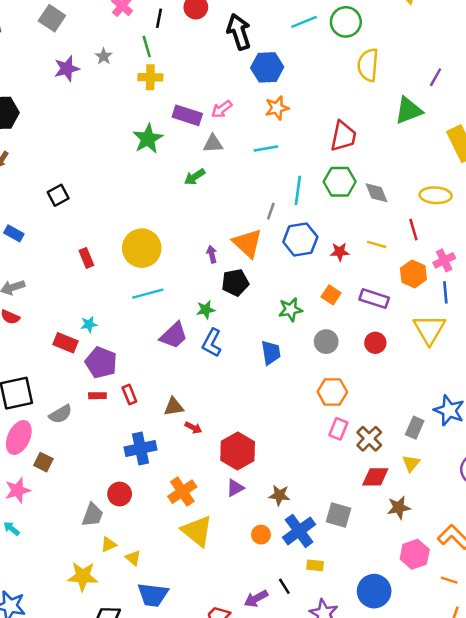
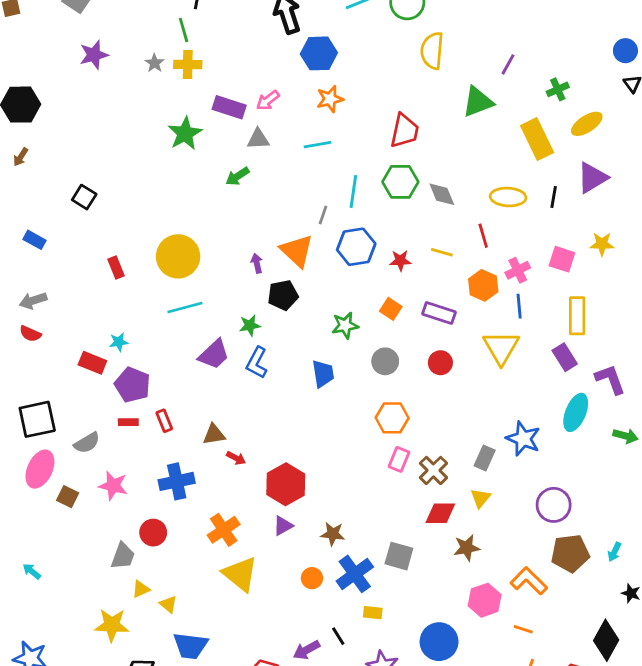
gray star: (104, 56) -> (155, 63), moved
black square: (58, 195) -> (84, 197), turned -30
pink star: (18, 490) -> (113, 486), moved, turned 30

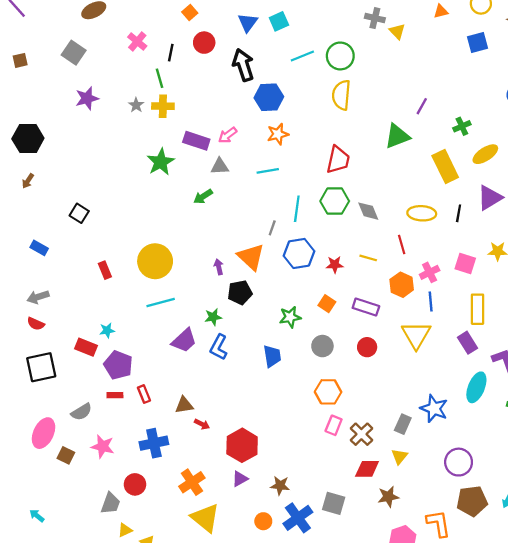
yellow semicircle: (432, 51) -> (341, 95), moved
black square: (37, 419) -> (41, 367), moved
orange L-shape: (529, 581) -> (438, 523), turned 36

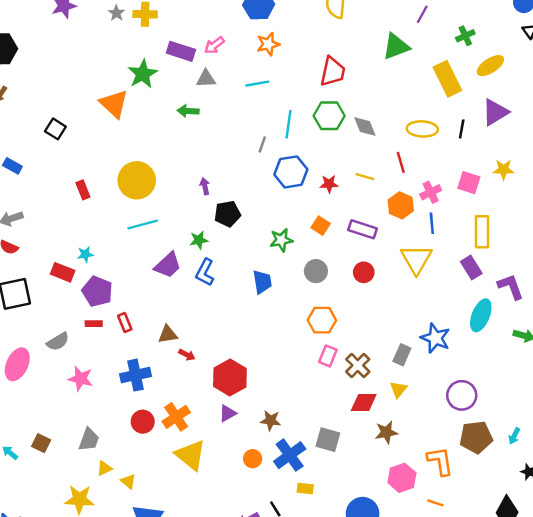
green arrow: (203, 197) -> (188, 111), turned 36
orange triangle: (251, 257) -> (114, 104), moved
brown square: (66, 455) -> (41, 443), moved
red circle: (135, 484) -> (143, 422), moved

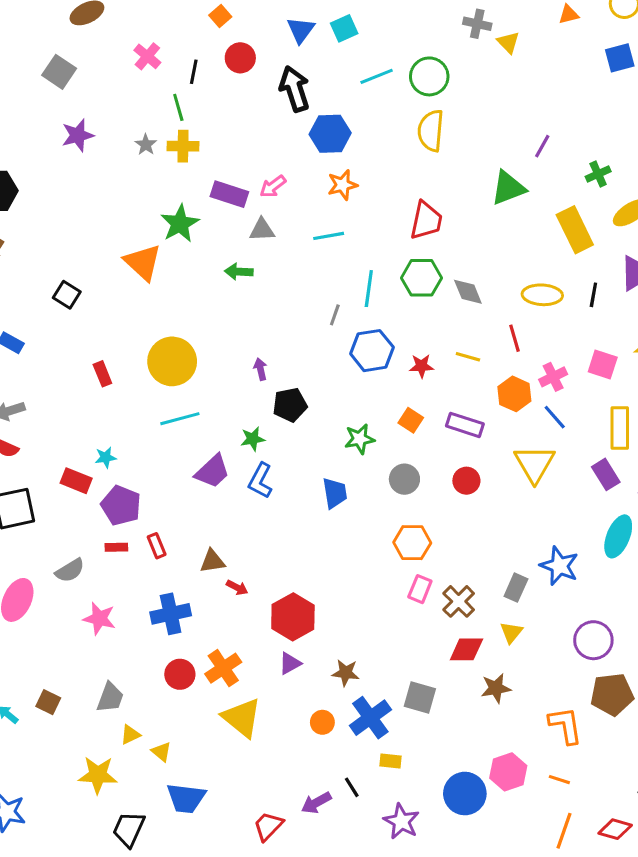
blue line: (432, 223) -> (555, 417), turned -36
pink hexagon: (402, 478) -> (508, 772), moved

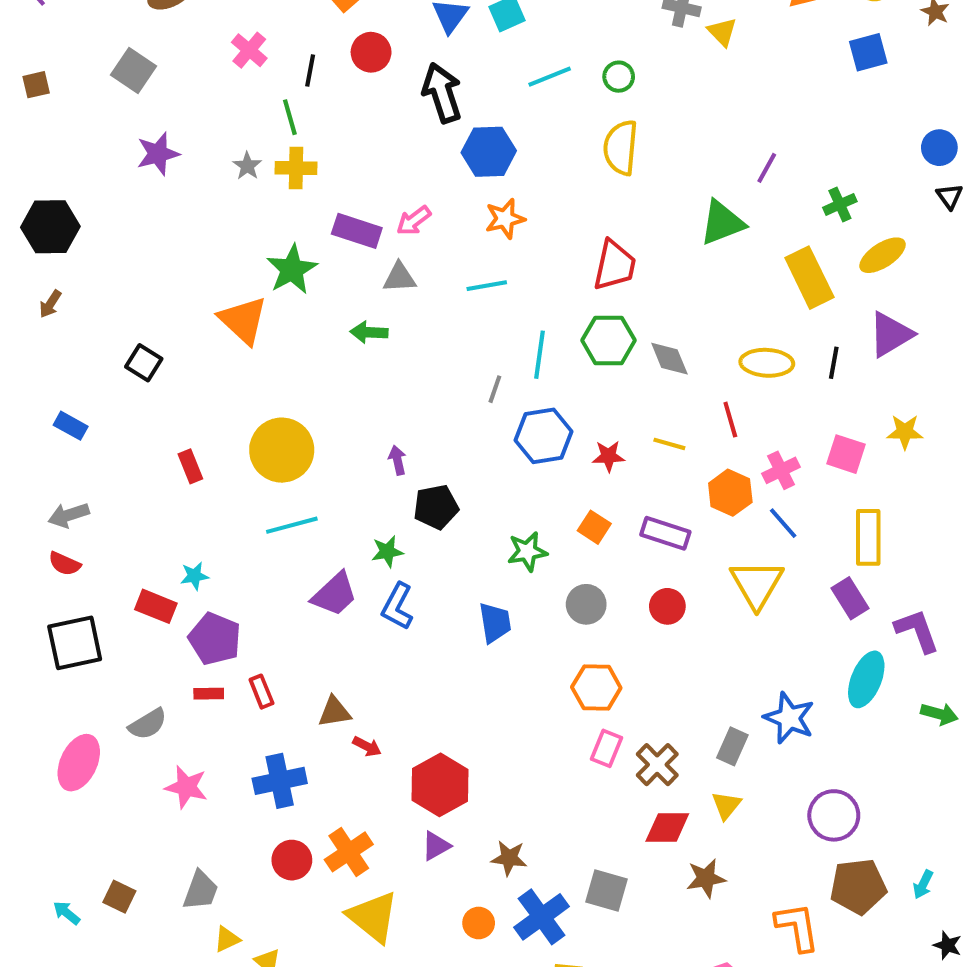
green circle: (429, 76) -> (619, 77), size x0.6

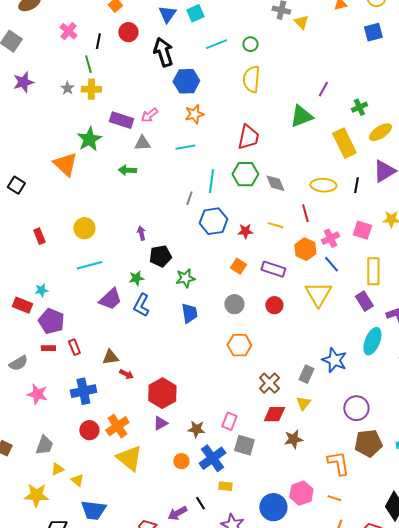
yellow circle: (282, 450) -> (84, 228), size x0.7
green star: (527, 552) -> (185, 278), moved
pink rectangle: (606, 748) -> (229, 421), moved

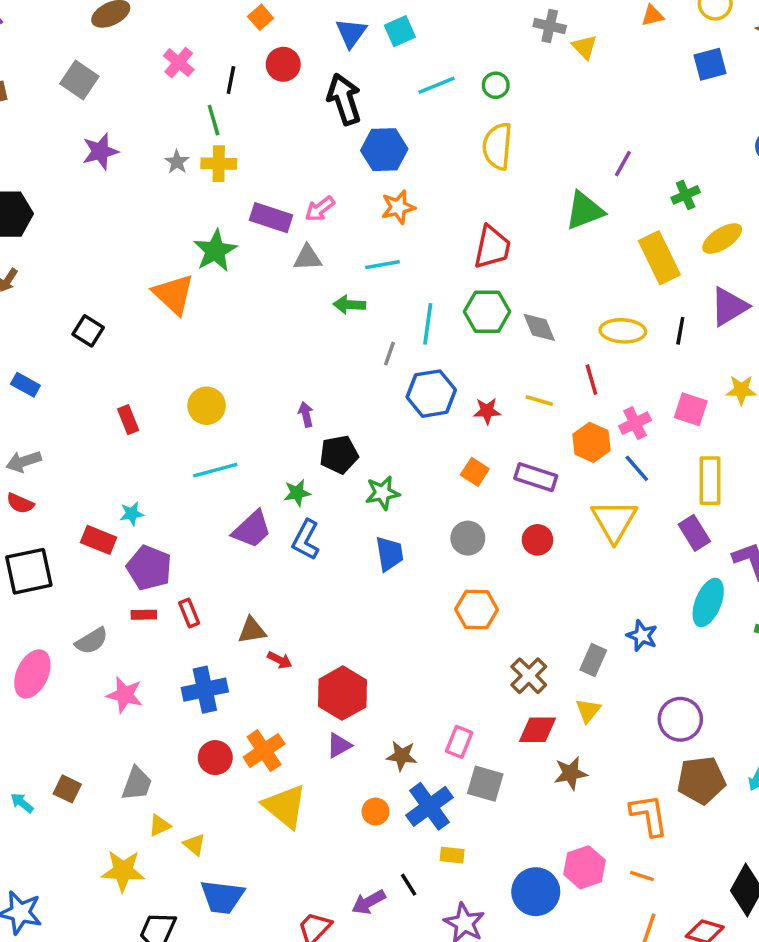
green arrow: (127, 170) -> (349, 305), moved
blue star: (334, 360) -> (642, 636), size x0.7

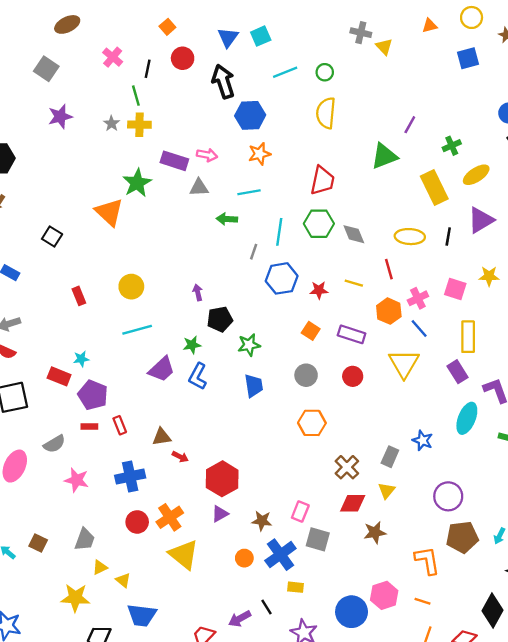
pink arrow: (320, 209) -> (207, 155), turned -132

